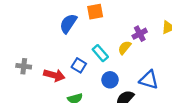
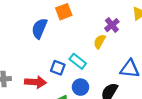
cyan rectangle: (100, 53) -> (78, 61), moved
blue circle: (110, 80) -> (80, 87), moved

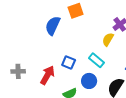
cyan rectangle: (78, 61) -> (96, 60), moved
red arrow: (35, 82) -> (47, 75), turned -66

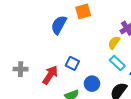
cyan rectangle: (96, 60) -> (117, 63), moved

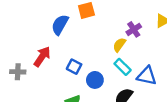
red arrow: (50, 75) -> (42, 57), moved
blue circle: (92, 84) -> (95, 80), moved

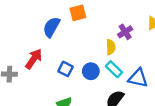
yellow semicircle: (119, 45) -> (111, 47), turned 144
blue circle: (95, 80) -> (91, 71), moved

